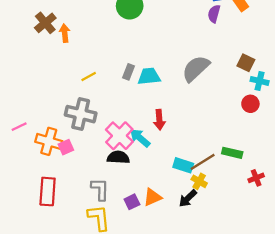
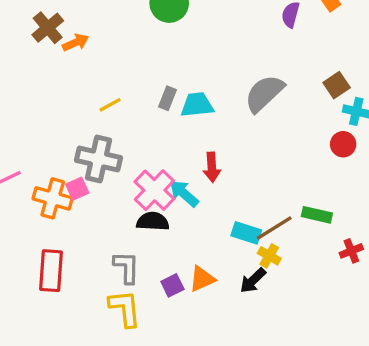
orange arrow: (65, 33) -> (76, 42), turned 72
brown square: (246, 63) -> (337, 85), turned 30
pink square: (66, 147) -> (77, 189), moved

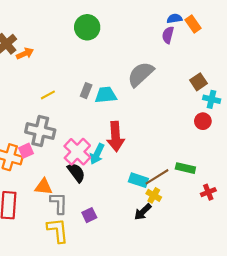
gray semicircle: (264, 93) -> (141, 74), moved
red arrow: (212, 167) -> (116, 136), size x1.5
cyan arrow: (184, 193) -> (97, 154), turned -105
black semicircle: (153, 221) -> (76, 172), turned 50
orange triangle: (202, 279) -> (43, 187), moved, turned 30

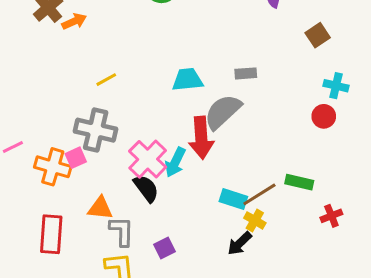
gray semicircle: (141, 74) -> (223, 112), moved
brown square: (198, 82) -> (318, 35), moved
gray rectangle: (86, 91) -> (246, 73), moved, turned 64

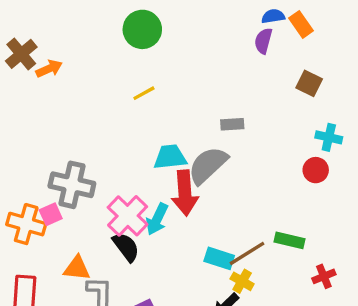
brown square: (318, 35) -> (309, 83), turned -30
yellow line: (106, 80) -> (144, 93), moved
cyan trapezoid: (187, 80) -> (170, 157), moved

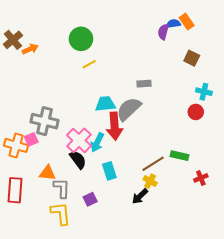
blue semicircle: (273, 16) -> (173, 24), moved
green circle: (142, 29) -> (81, 39), moved
cyan rectangle: (219, 258) -> (109, 171), moved, turned 54

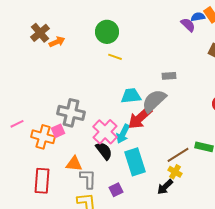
purple semicircle: (163, 32) -> (188, 25), turned 119
yellow line: (89, 64) -> (115, 57), turned 48
red arrow: (115, 126) -> (140, 118), turned 52
cyan rectangle: (109, 171) -> (135, 162), size x1.5

